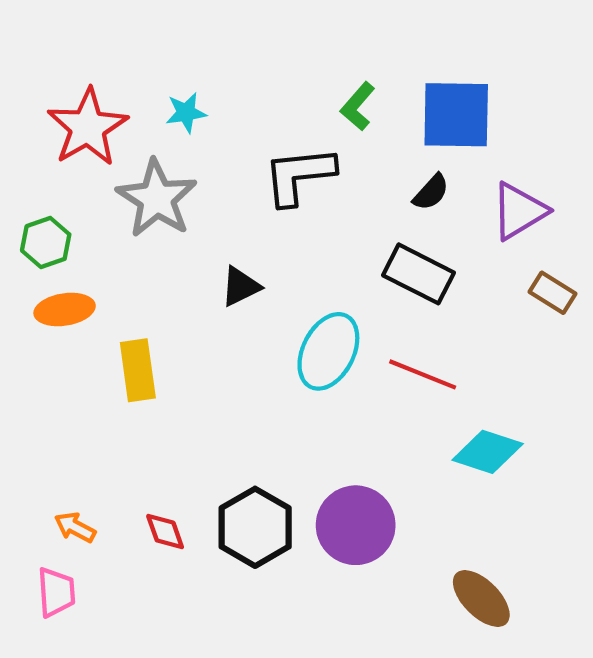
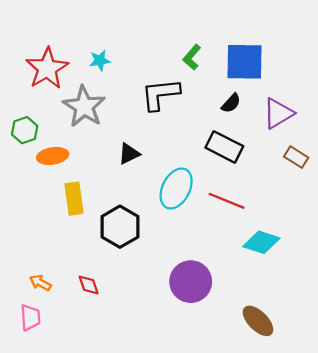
orange ellipse: (65, 310) -> (53, 156), moved
black hexagon: (255, 527) -> (120, 227), moved

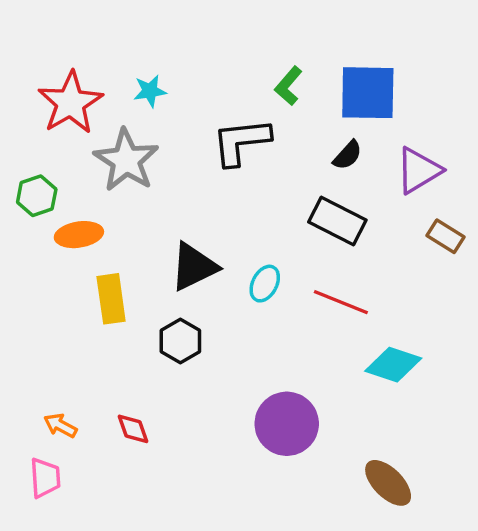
black triangle: (129, 154) -> (194, 267), moved, size x1.5
cyan ellipse: (176, 188) -> (265, 284), size x0.6
black hexagon: (120, 227) -> (180, 341), size x0.7

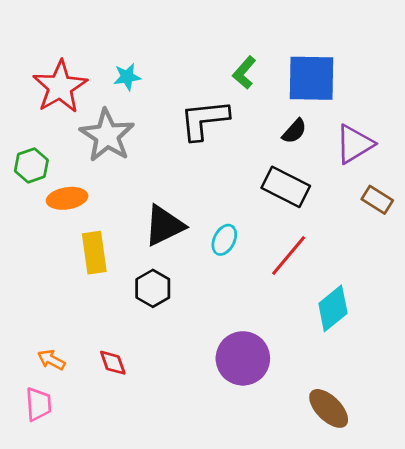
red line: (341, 302) -> (289, 256), turned -72
cyan diamond: (393, 365) -> (333, 308), turned -57

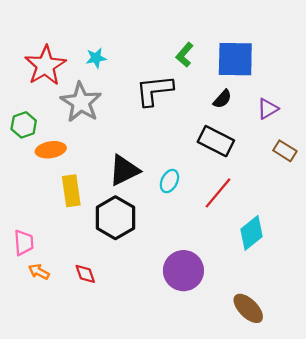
purple triangle: (354, 144) -> (268, 109), size x0.7
black hexagon: (153, 288) -> (115, 218), size x1.5
pink trapezoid: (38, 404) -> (24, 243), moved

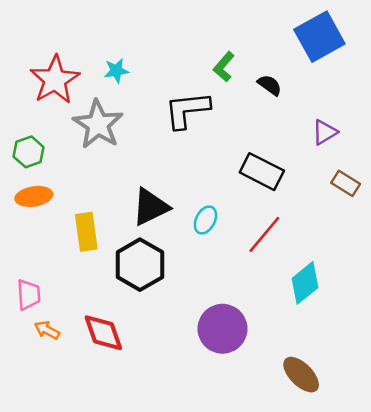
blue square: (235, 59) -> (319, 37), moved, turned -30
black semicircle: (222, 99) -> (270, 85), moved, turned -96
orange ellipse: (51, 150) -> (34, 196), moved
red diamond: (85, 274) -> (103, 333), size x1.6

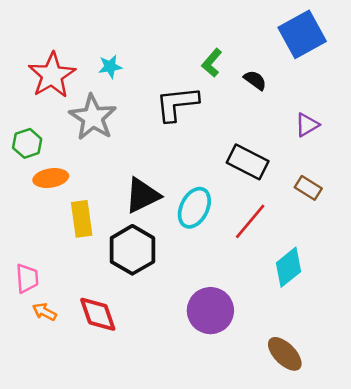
brown rectangle: (346, 183) -> (308, 188), moved
orange ellipse: (34, 196) -> (51, 178), moved
cyan ellipse: (205, 220) -> (194, 208), size x1.5

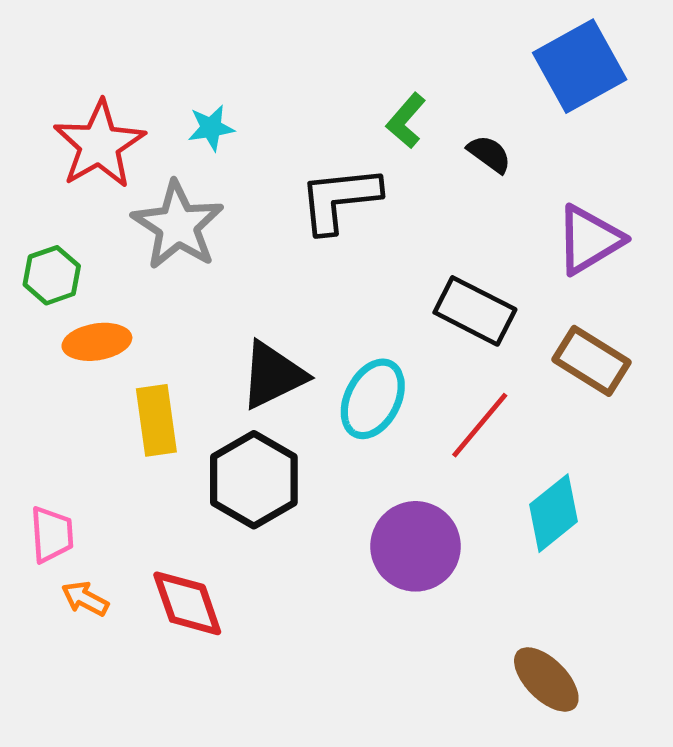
purple triangle: (307, 125) -> (589, 240), size x1.5
brown rectangle: (308, 188) -> (591, 361), size x1.4
purple circle: (210, 311) -> (416, 546), moved

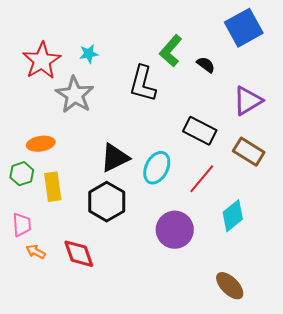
green L-shape: (406, 121) -> (171, 51), size x1.4
black L-shape: (339, 199) -> (143, 84), turned -69
green hexagon: (52, 275) -> (22, 174), moved
yellow rectangle: (156, 420) -> (53, 187), moved

